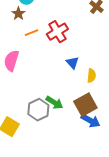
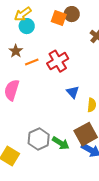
brown star: (18, 14) -> (16, 51), moved
green arrow: (54, 103) -> (61, 143), moved

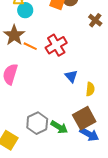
brown star: (16, 51) -> (14, 35), size x1.5
orange line: (32, 62) -> (30, 46), turned 48

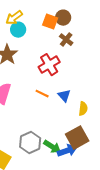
brown cross: (95, 20) -> (66, 40), moved
orange line: (30, 46) -> (42, 94), moved
blue arrow: (89, 134) -> (67, 151), moved, turned -48

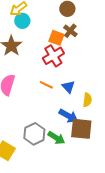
orange square: (50, 22) -> (56, 38), moved
brown square: (77, 138) -> (81, 129), turned 35
blue arrow: (67, 151) -> (68, 116), moved, turned 48

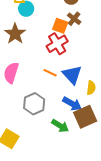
blue triangle: (68, 87) -> (72, 75), size x1.5
brown square: (81, 129) -> (85, 117), turned -30
gray hexagon: (34, 134) -> (34, 104), moved

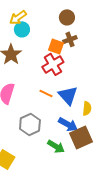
brown cross: (74, 19) -> (70, 39), turned 32

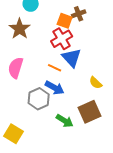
blue triangle: (68, 95) -> (72, 58), moved
yellow semicircle: (87, 108) -> (96, 83), turned 128
blue arrow: (68, 124) -> (55, 88), moved

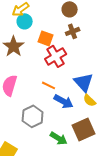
orange square: (65, 21) -> (46, 38), moved
blue triangle: (72, 58) -> (84, 82), moved
blue arrow: (55, 88) -> (64, 101), moved

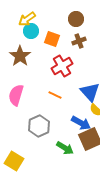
orange square: (46, 38) -> (52, 39), moved
blue arrow: (64, 101) -> (81, 123), moved

